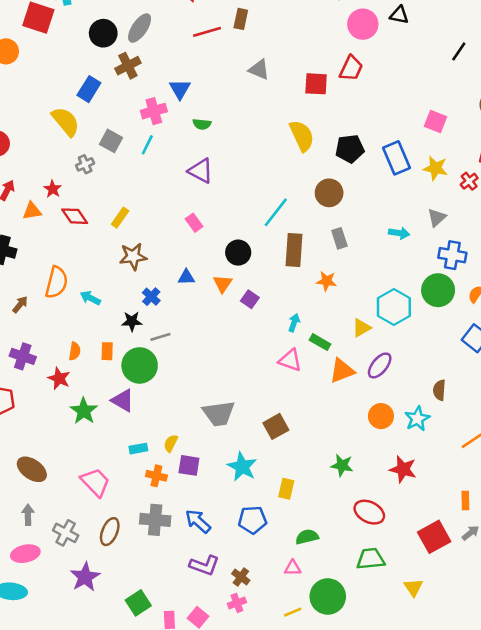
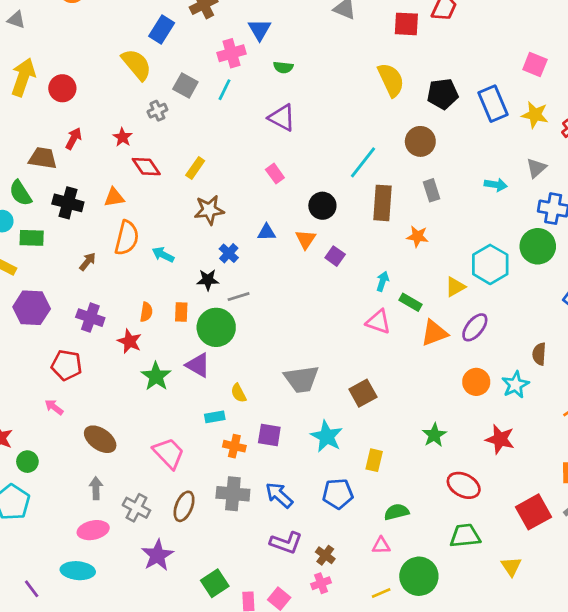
orange triangle: (32, 211) -> (114, 197), moved
yellow semicircle: (171, 443) -> (239, 393), moved, turned -54
green star: (342, 465) -> (434, 435), turned 30

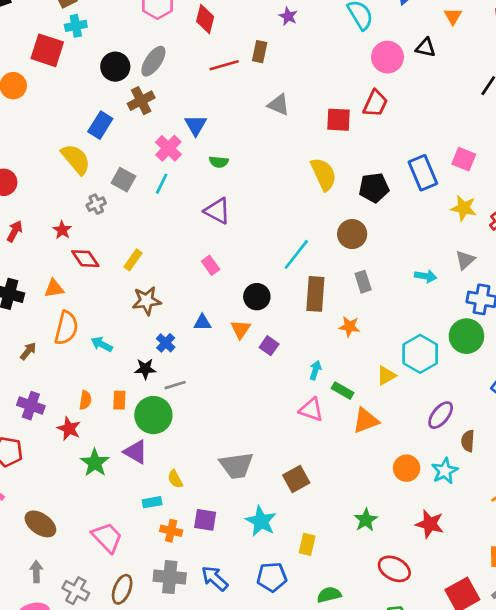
pink cross: (232, 53) -> (168, 148), turned -30
blue rectangle: (493, 104) -> (423, 173), moved
purple ellipse: (475, 327) -> (441, 415), moved

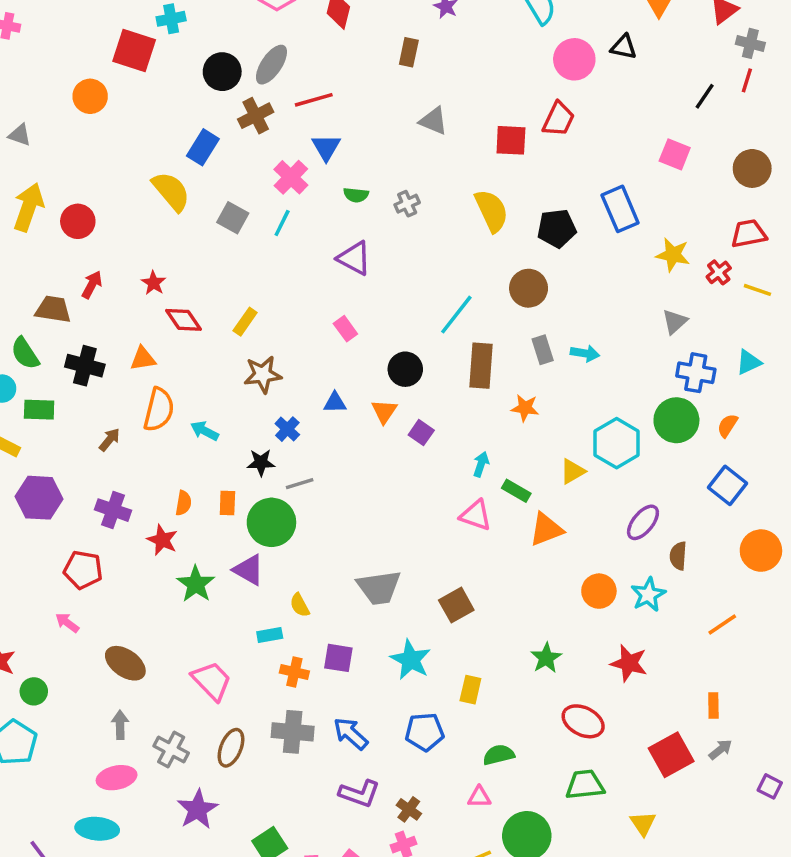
red line: (224, 65) -> (314, 100), moved
pink square: (464, 159) -> (675, 154), moved
gray cross: (96, 204) -> (407, 204), moved
cyan arrow: (426, 276) -> (585, 353), moved

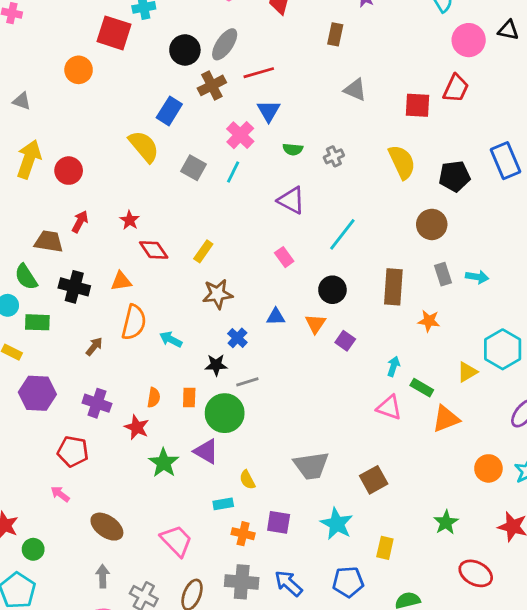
cyan line: (456, 315) -> (342, 234), moved

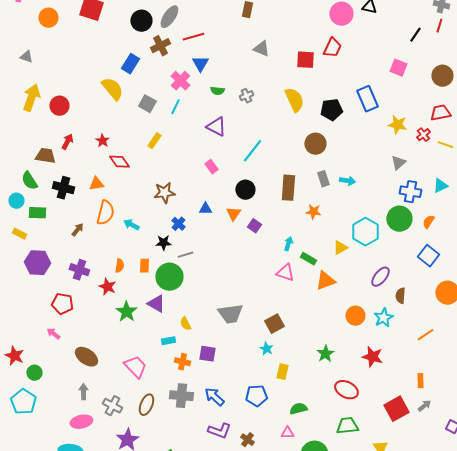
orange circle: (79, 70) -> (48, 18), moved
yellow rectangle: (203, 251) -> (154, 141), moved
cyan star: (337, 524) -> (266, 349), moved, size x0.6

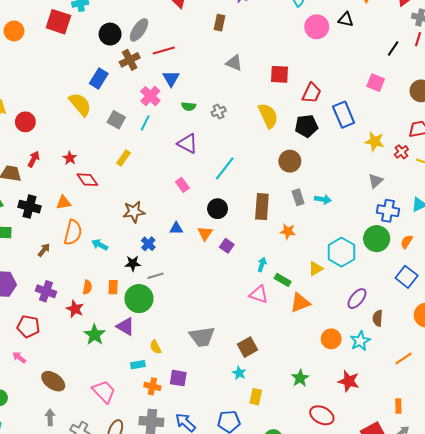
red trapezoid: (332, 48) -> (312, 93), moved

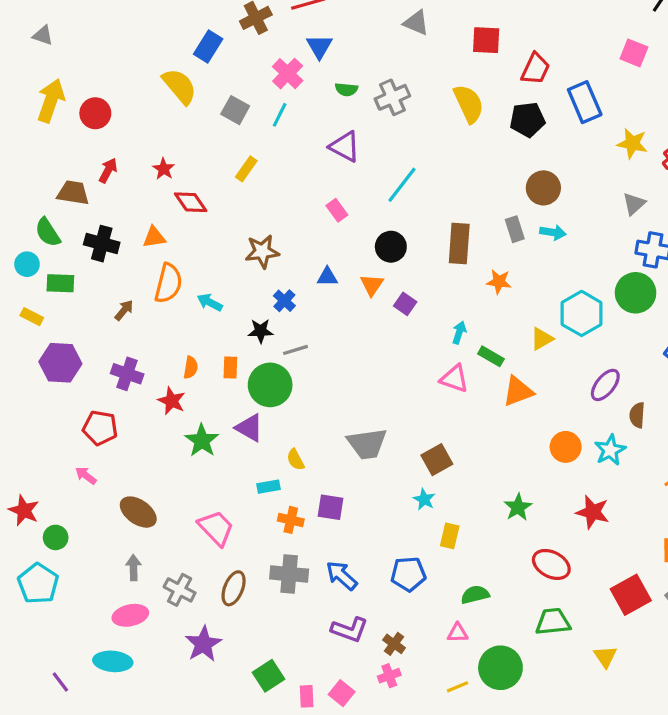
gray cross: (219, 112) -> (392, 97), size x1.5
brown circle: (290, 161) -> (543, 188), moved

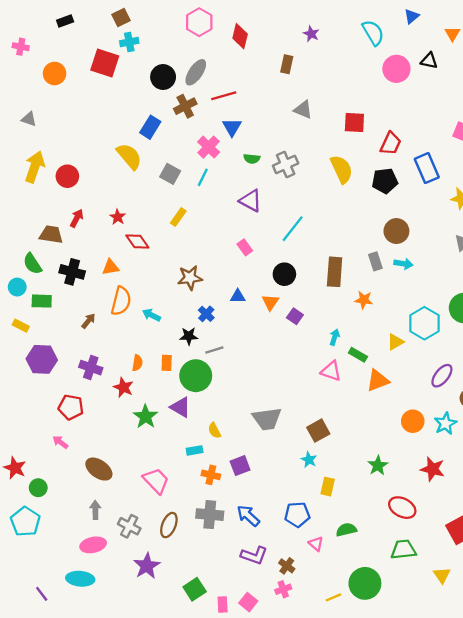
purple square: (330, 507) -> (240, 466), turned -30
pink triangle: (458, 633) -> (316, 544), moved, turned 42

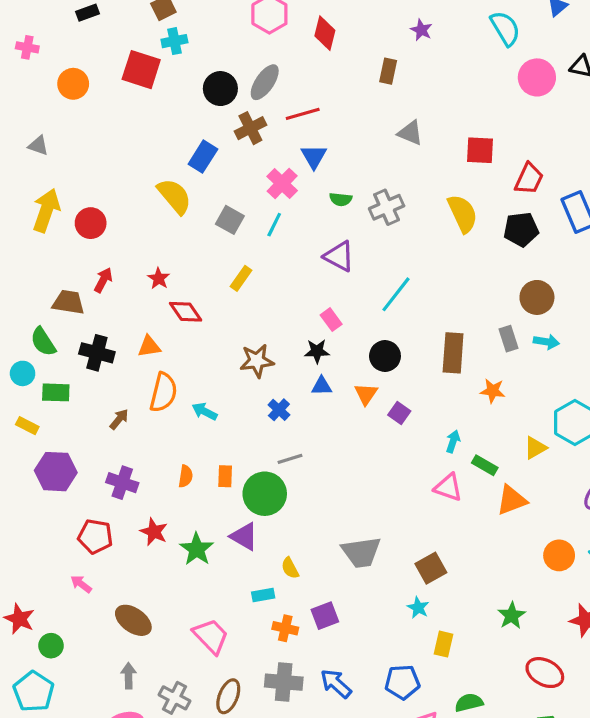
black star: (189, 336) -> (317, 351), moved
red star: (123, 387) -> (154, 532), moved

